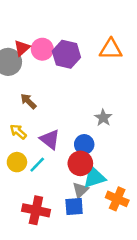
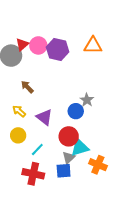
blue circle: (84, 144) -> (76, 111), moved
cyan line: (37, 165) -> (37, 150), moved

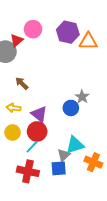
pink circle: (38, 45) -> (33, 29), moved
purple hexagon: (58, 50) -> (68, 32), moved
yellow arrow: (19, 111) -> (14, 108), turned -32
red circle: (69, 136) -> (37, 131), moved

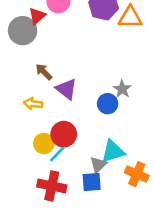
purple triangle: (39, 114) -> (66, 89), moved
yellow circle: (13, 132) -> (44, 143), moved

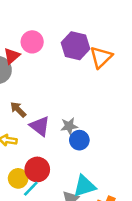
orange triangle: (130, 17) -> (101, 57), turned -45
gray star: (122, 89) -> (69, 126), moved, turned 30

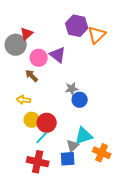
pink circle: (32, 42) -> (39, 58), moved
purple triangle: (40, 126) -> (58, 55), moved
yellow circle: (18, 178) -> (32, 120), moved

